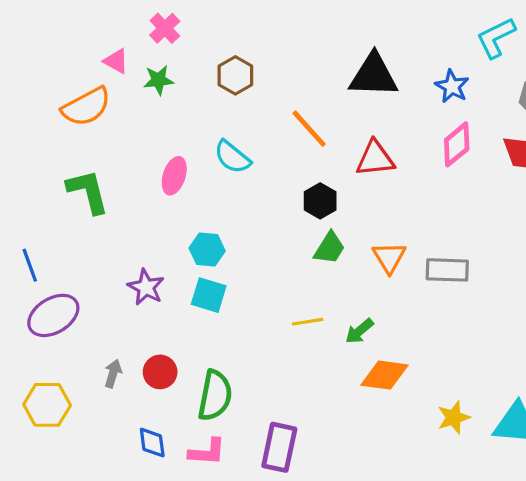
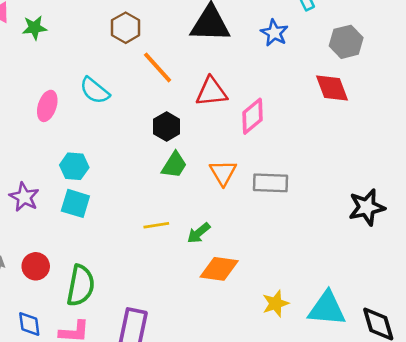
brown hexagon: (235, 75) -> (126, 28), moved
pink diamond: (457, 144) -> (253, 116), moved

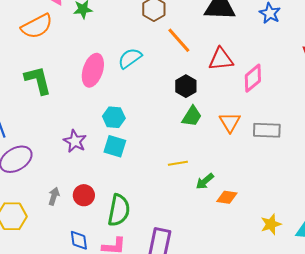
cyan semicircle: (95, 91) -> (130, 58), turned 105
pink ellipse: (47, 106) -> (93, 70), size x1.4
green arrow: (199, 233) -> (205, 181), moved
orange diamond: (219, 269) -> (227, 197), size x0.7

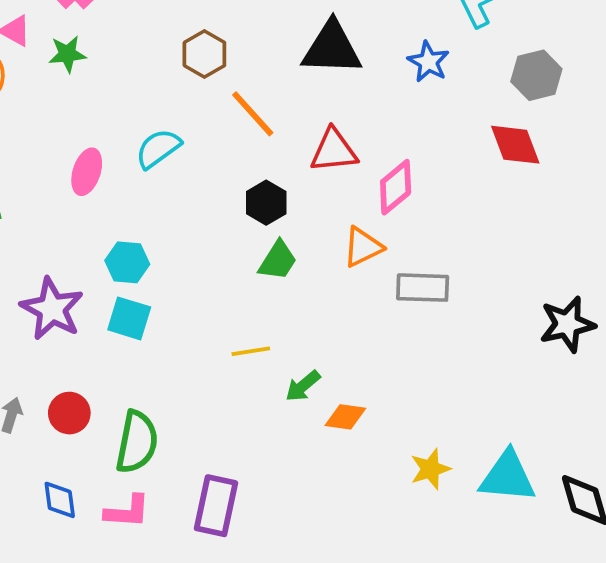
pink ellipse: (93, 70) -> (87, 172), size x0.7
orange triangle: (230, 122) -> (363, 247), moved, turned 35
purple star: (75, 141) -> (52, 309), size x1.4

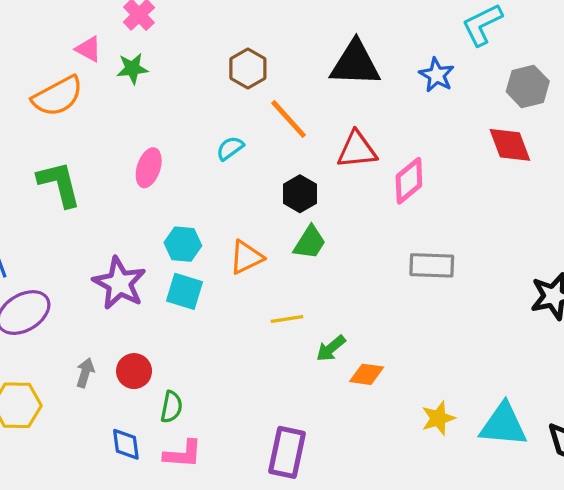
cyan semicircle: (158, 149) -> (230, 148), moved, size x0.7
orange triangle: (363, 247) -> (246, 257), moved
green semicircle: (137, 442) -> (171, 407), moved, size x0.6
purple rectangle: (216, 506) -> (287, 452), moved

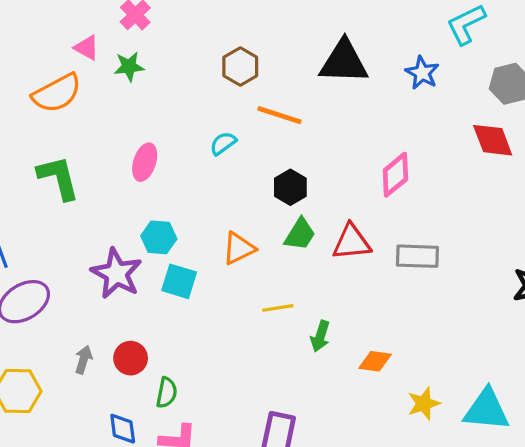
orange line: (289, 119) -> (279, 115), turned -30
red triangle: (357, 150) -> (352, 242), moved
cyan hexagon: (183, 244) -> (159, 237), moved
green arrow: (331, 348) -> (320, 336), turned -32
orange diamond: (367, 374) -> (375, 361), moved

